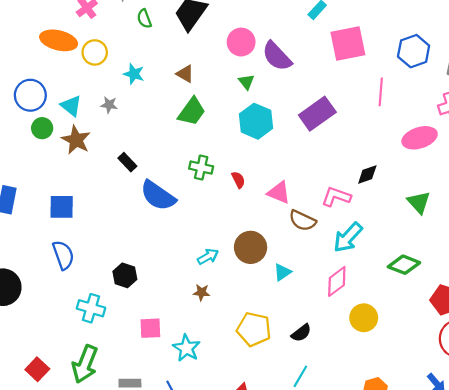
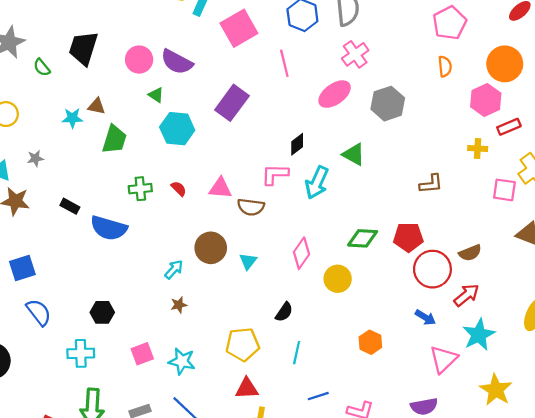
cyan star: (134, 74) -> (72, 118), moved
cyan arrow: (348, 237) -> (317, 183), moved
green diamond: (404, 265) -> (363, 238), moved
yellow pentagon: (254, 329) -> (243, 344), moved

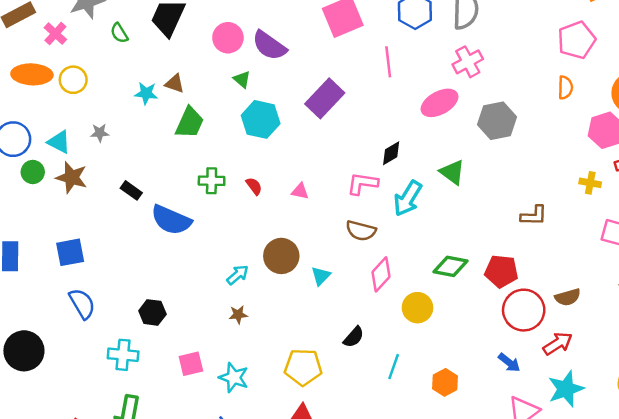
pink triangle: (220, 188) -> (300, 191), size x0.7
brown semicircle: (251, 207) -> (361, 231), moved
cyan line: (297, 353) -> (394, 367), moved

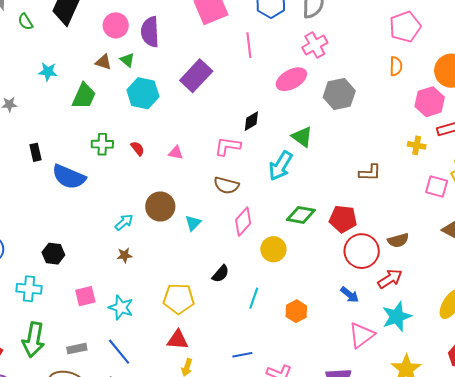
purple semicircle: (269, 46) -> (150, 32), turned 52
brown triangle: (175, 84) -> (103, 62), moved
black rectangle: (131, 190) -> (36, 152), turned 42
cyan arrow: (408, 198) -> (280, 166), moved

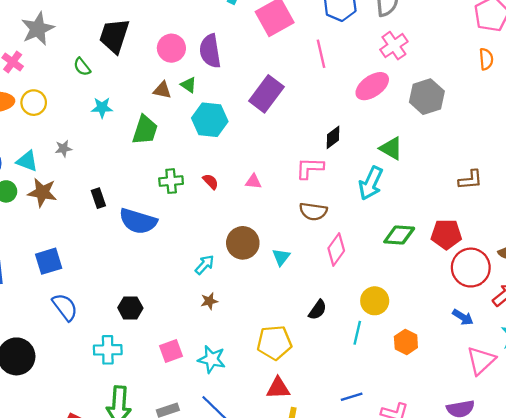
green semicircle: (25, 22) -> (82, 67), moved
yellow circle: (273, 249) -> (375, 301), moved

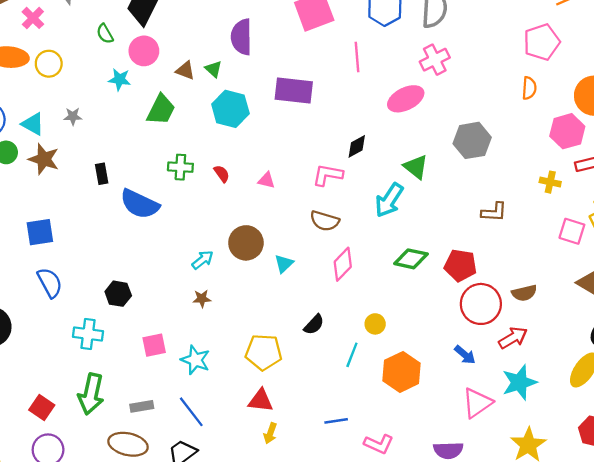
pink circle: (171, 48) -> (144, 51), moved
purple rectangle: (266, 94) -> (294, 91), turned 51
gray hexagon: (427, 97) -> (472, 140), moved
yellow circle: (375, 301) -> (375, 324), size x0.7
orange hexagon: (406, 342) -> (402, 372), size x1.5

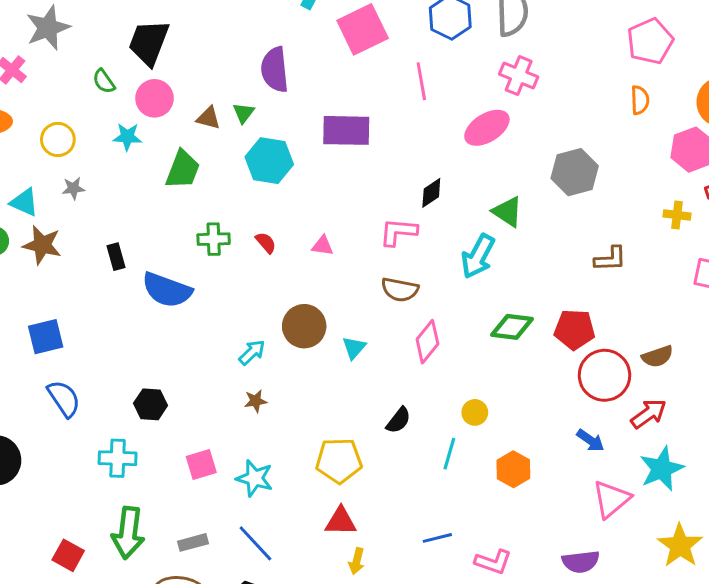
pink cross: (435, 60) -> (519, 76), turned -36
yellow circle: (49, 64) -> (58, 139), moved
green triangle: (214, 69) -> (244, 113), turned 30
orange hexagon: (402, 372) -> (513, 469), size x0.7

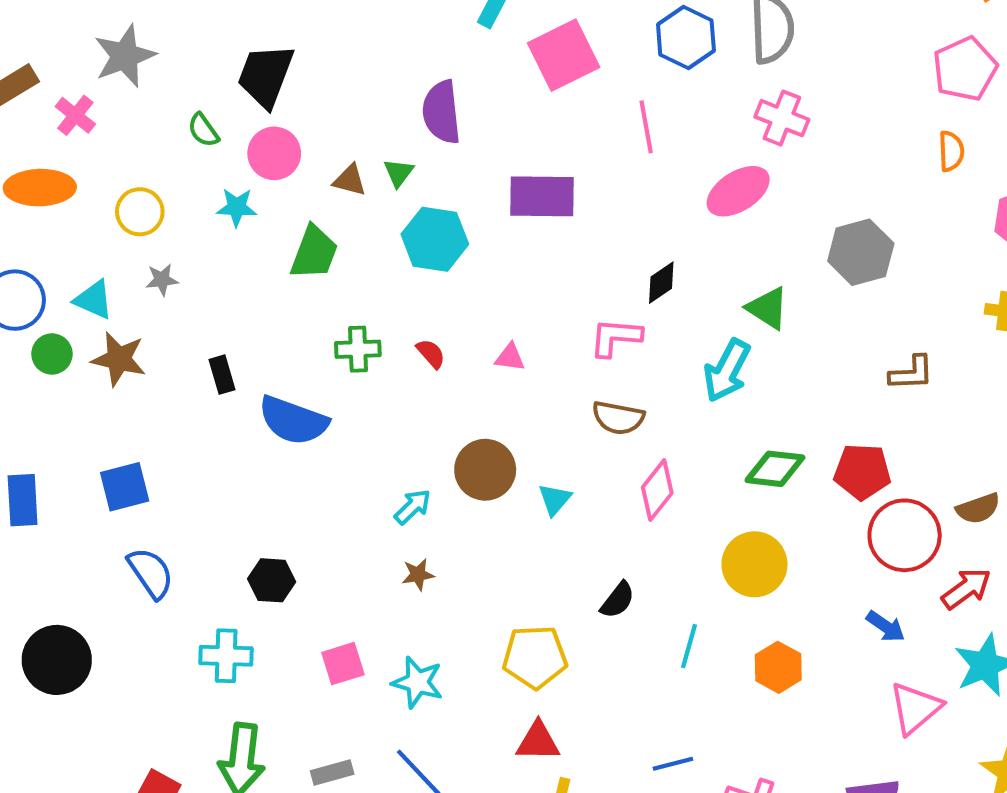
yellow circle: (475, 412) -> (754, 564), moved, size x1.8

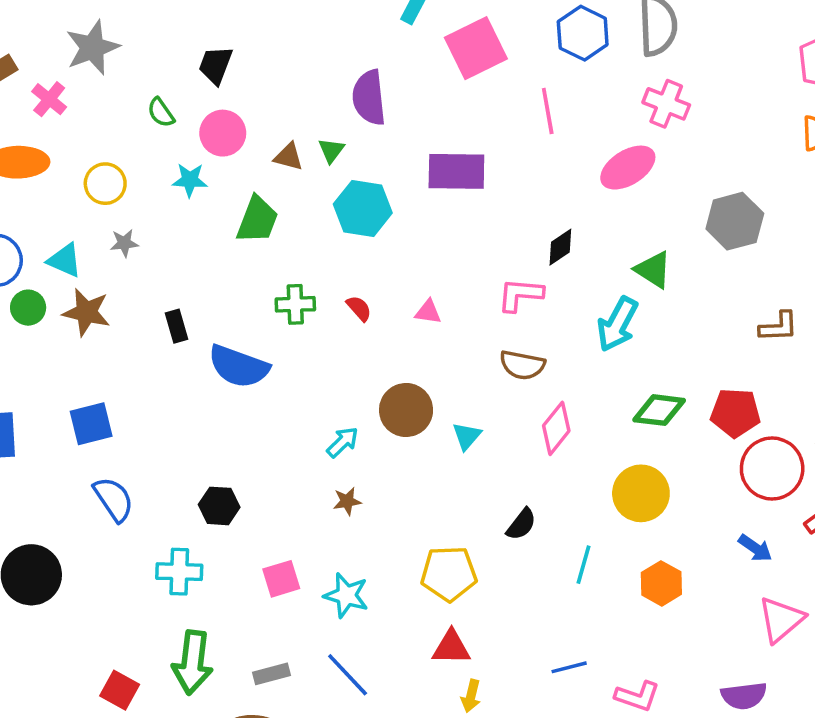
black trapezoid: (266, 76) -> (215, 65), size x0.7

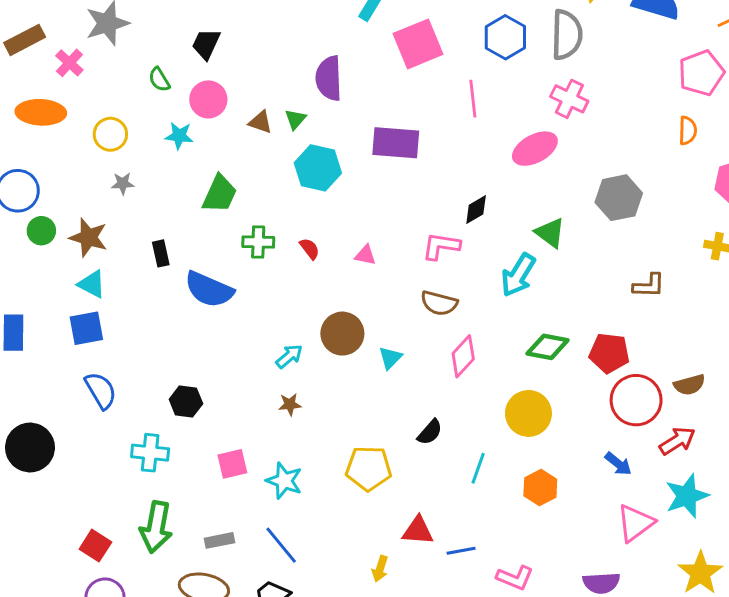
green trapezoid: (257, 220) -> (220, 194), moved
cyan triangle: (65, 260) -> (92, 284), moved
red triangle: (451, 647) -> (418, 531), moved

